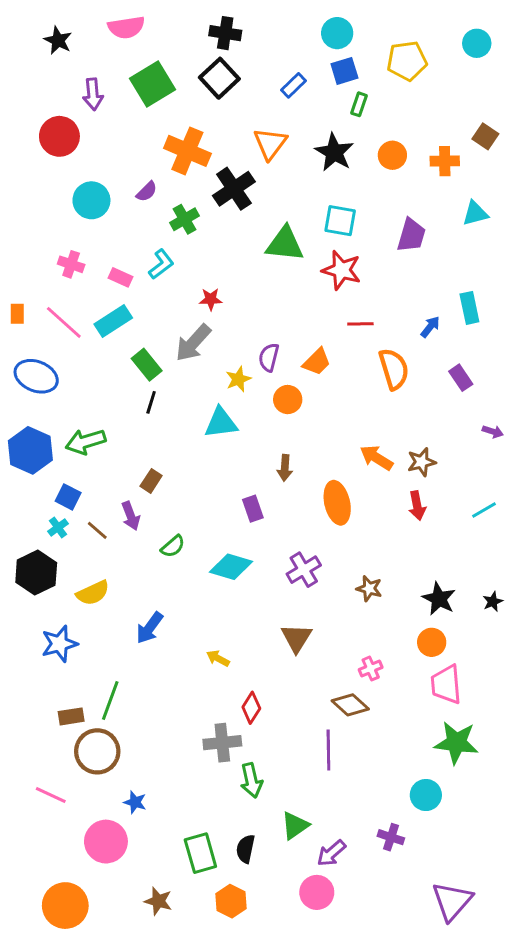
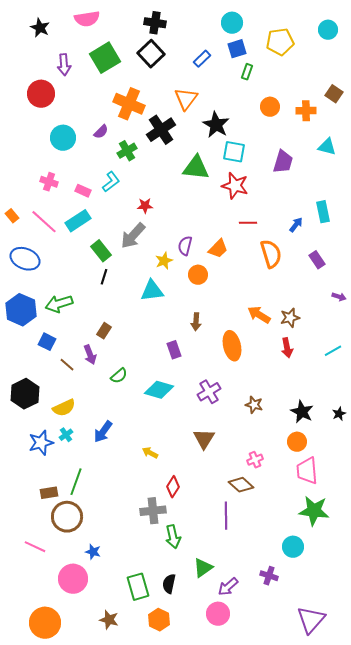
black star: (334, 152) -> (216, 125), moved
cyan triangle: (475, 213) -> (327, 147), turned 30
orange rectangle: (17, 314) -> (12, 216), turned -40
cyan cross: (58, 527) -> (66, 435), moved

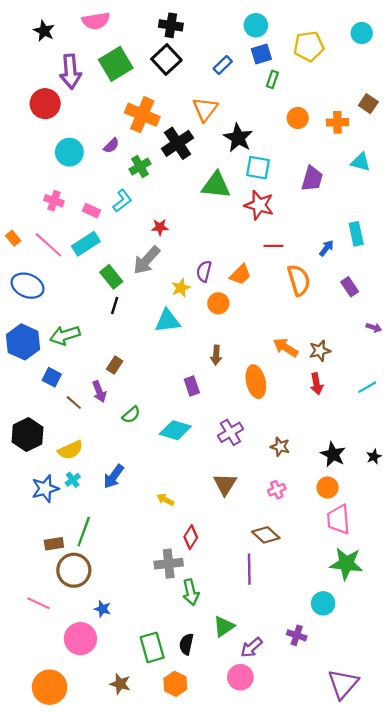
purple arrow: (64, 65) -> (71, 72), size x1.4
pink cross: (255, 460) -> (277, 490), moved

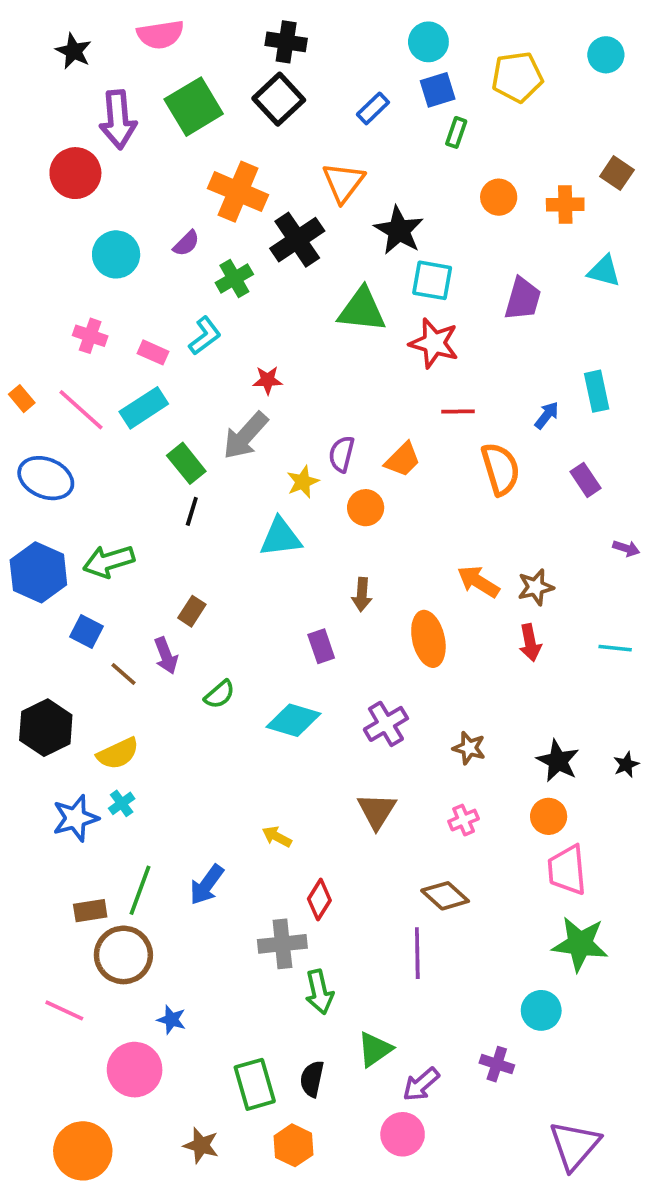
cyan line: (367, 387) -> (615, 648), turned 36
blue arrow: (114, 476) -> (207, 885), moved

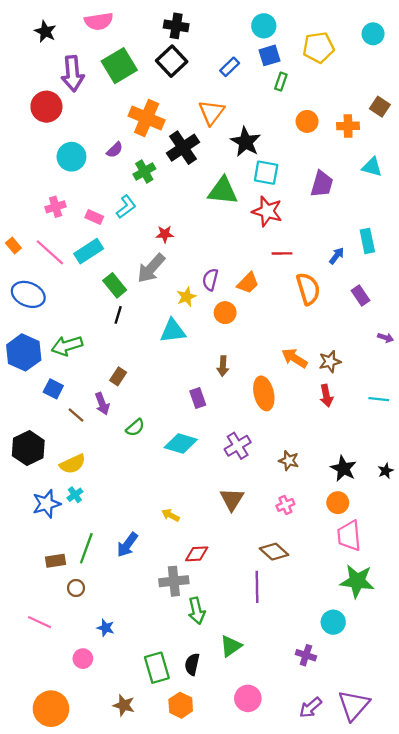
pink cross: (90, 336) -> (56, 207), turned -36
red diamond: (319, 900) -> (197, 554), turned 55
brown circle: (123, 955) -> (76, 588), size x0.5
pink circle: (135, 1070) -> (83, 659), size x0.6
purple arrow: (421, 1084) -> (310, 708), moved

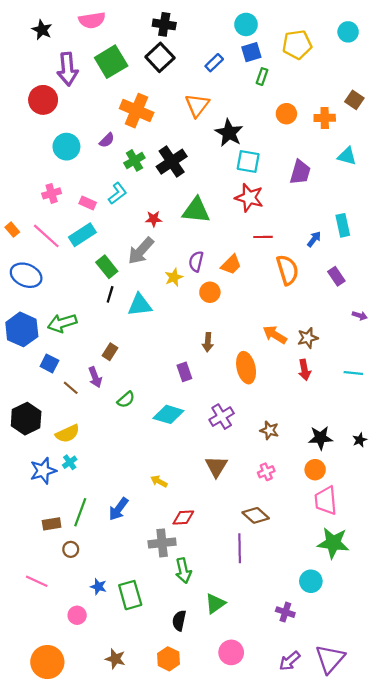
black cross: (183, 148) -> (172, 162), moved
green triangle: (223, 191) -> (196, 210), moved
cyan triangle: (173, 331) -> (140, 305), moved
black star: (343, 469) -> (320, 438), turned -30
green rectangle: (157, 668) -> (130, 595), moved

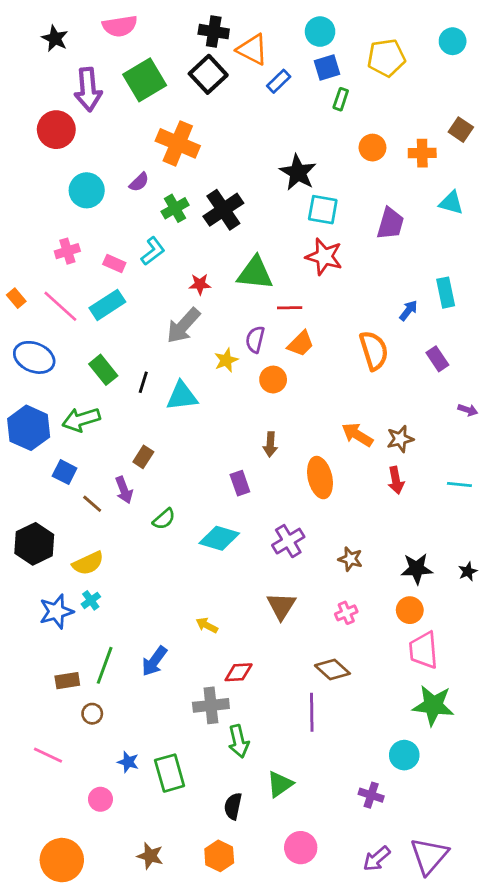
orange triangle: (197, 105) -> (252, 50), moved, turned -40
red line: (263, 237) -> (290, 308), moved
green rectangle: (107, 267) -> (103, 370), moved

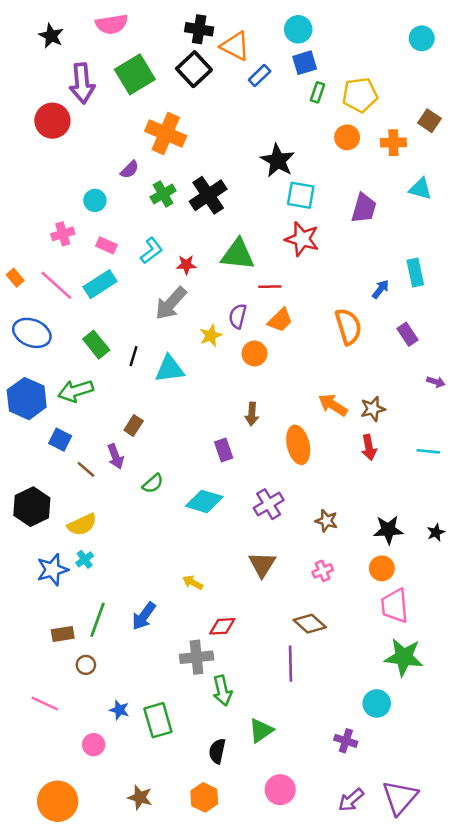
yellow pentagon: (386, 58) -> (360, 95), moved
cyan circle: (87, 190) -> (95, 200), moved, size x0.7
cyan L-shape: (153, 251) -> (152, 251), moved

